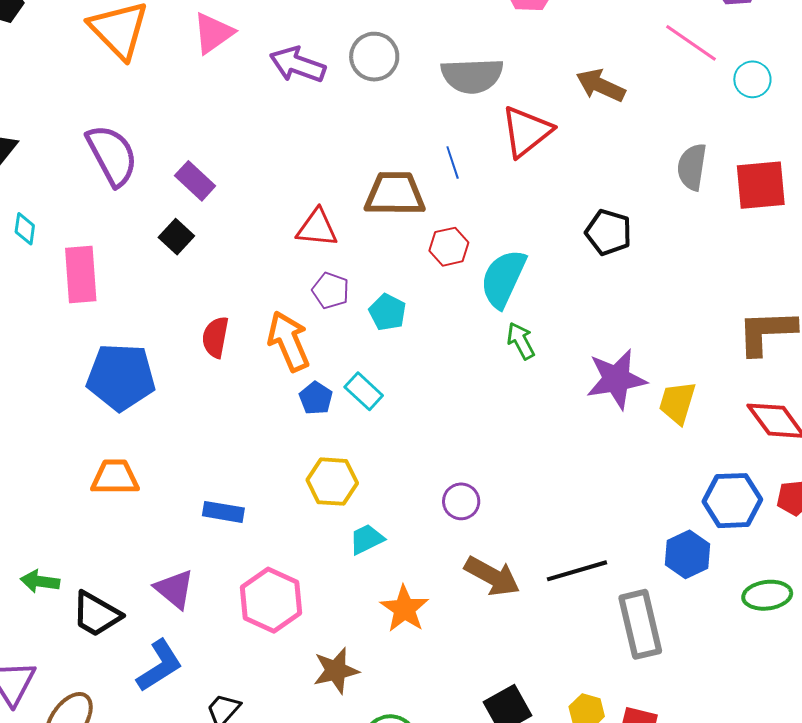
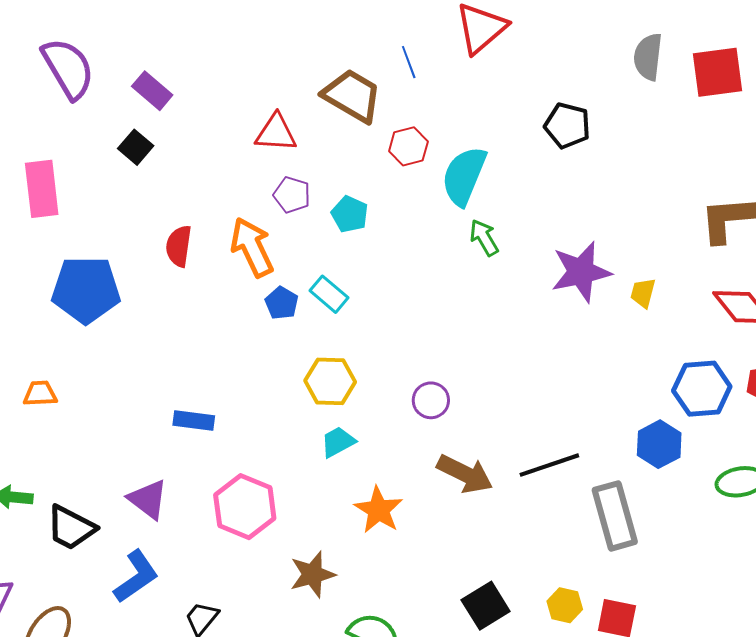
brown trapezoid: (395, 194) -> (352, 96), turned 32
yellow trapezoid: (677, 403) -> (643, 293), size x0.7
orange trapezoid: (115, 477) -> (40, 394), moved, size x0.7
yellow hexagon: (332, 482) -> (330, 381), moved

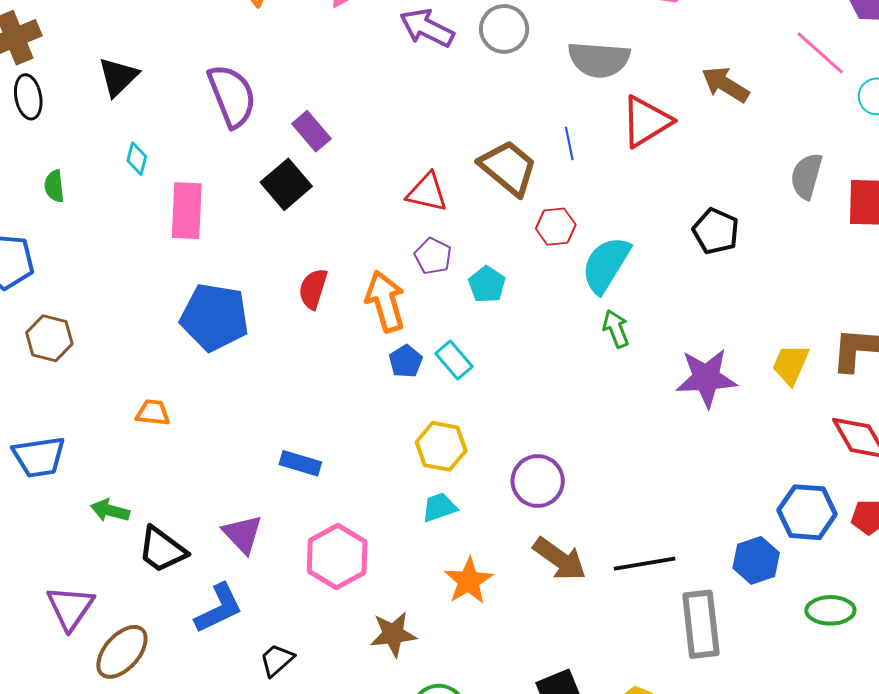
black square: (136, 147) -> (286, 184), size x1.4
yellow trapezoid: (643, 293) -> (791, 364), moved, size x1.4
purple circle: (431, 400) -> (538, 481), size x1.4

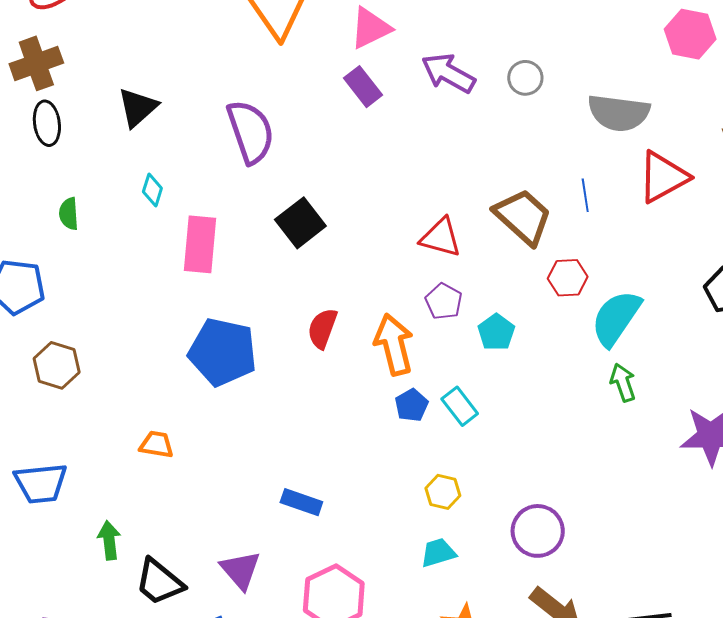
gray circle: (504, 29) -> (525, 78), size x0.7
purple rectangle: (311, 131) -> (363, 87), moved
yellow hexagon: (441, 446) -> (443, 492), size x0.7
green arrow: (110, 511) -> (109, 540), turned 66

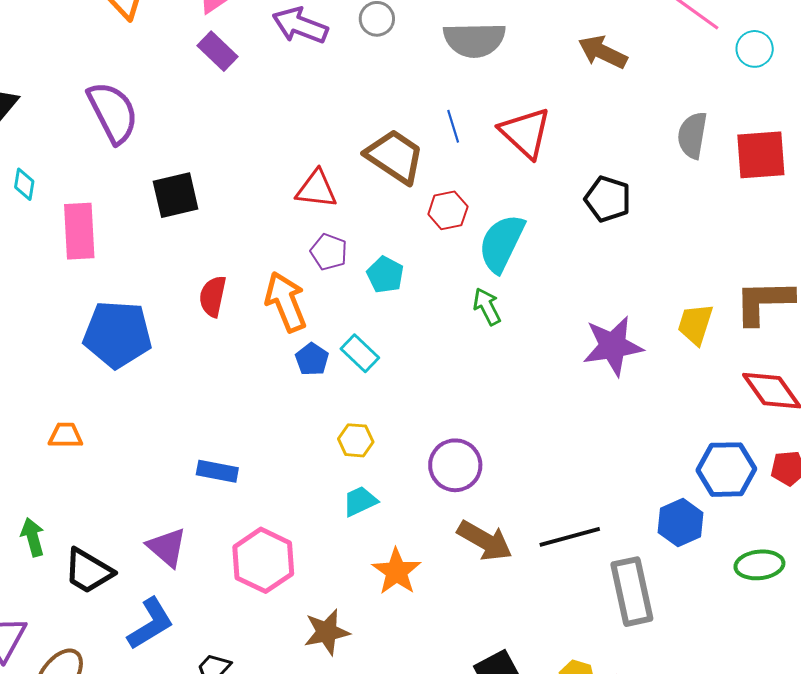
red triangle: (663, 177) -> (525, 133), moved, turned -40
black square: (300, 223) -> (176, 195), turned 33
green arrow: (623, 382) -> (487, 307), moved

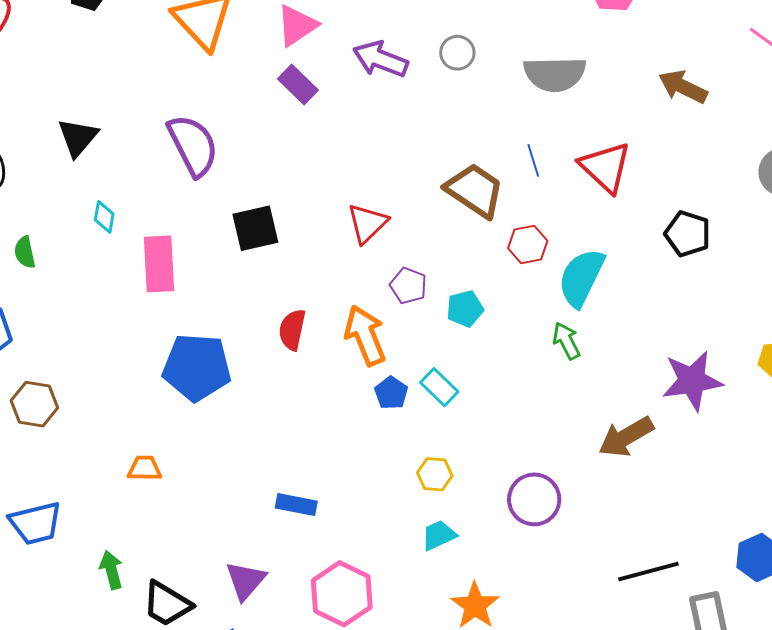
red triangle: (316, 189) -> (367, 223), moved, turned -51
cyan pentagon: (385, 275) -> (465, 309), turned 30
brown arrow: (485, 541) -> (626, 437), moved, turned 120
purple triangle: (167, 547) -> (246, 581), turned 30

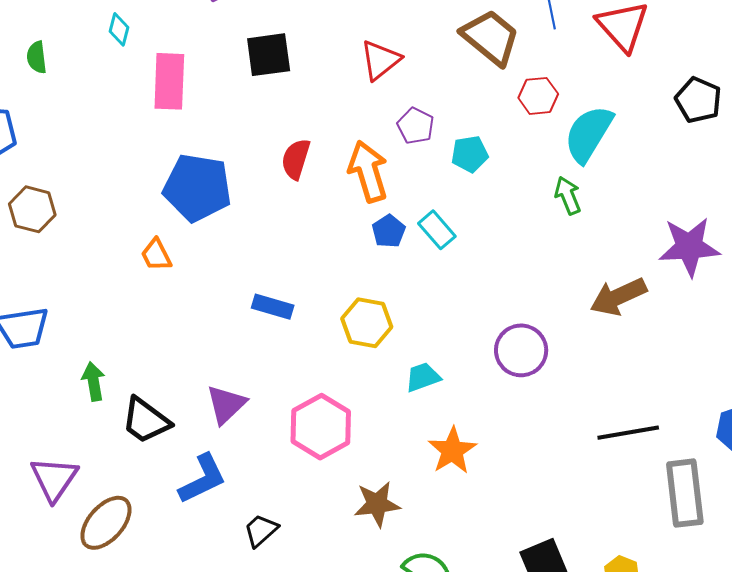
orange trapezoid: (145, 468) -> (156, 255), moved, turned -123
yellow hexagon: (435, 474) -> (367, 323), moved, size x1.4
blue rectangle: (296, 505) -> (273, 307), moved

